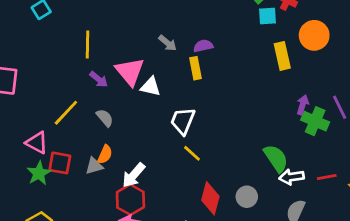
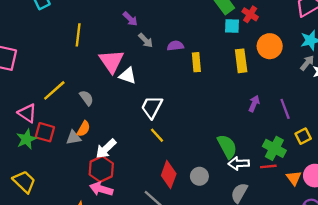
yellow rectangle: (195, 68) -> (196, 62), moved
purple arrow: (99, 79) -> (130, 19), moved
green cross: (315, 121) -> (274, 148), moved

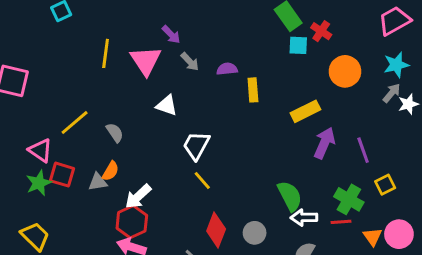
pink triangle: (111, 61) -> (146, 61), moved
yellow rectangle: (241, 61) -> (305, 111), moved, turned 70
purple arrow: (254, 104) -> (324, 143), size x1.5

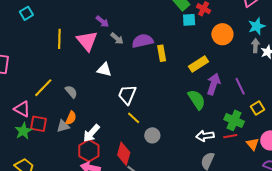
purple semicircle: (227, 69) -> (143, 41), size x1.5
gray arrow: (392, 93) -> (255, 46), turned -32
green semicircle: (290, 196) -> (197, 100), moved
red diamond: (216, 230) -> (124, 154), moved
gray circle: (255, 233) -> (152, 135), moved

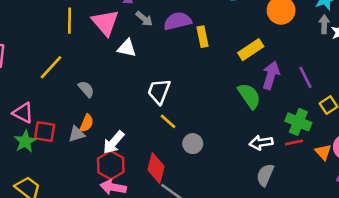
white triangle: (104, 70) -> (127, 48), moved
yellow line: (43, 88) -> (51, 67), moved

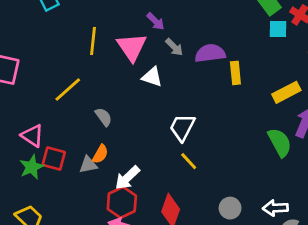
white arrow: (261, 143) -> (275, 208), moved
gray circle: (193, 144) -> (230, 208), moved

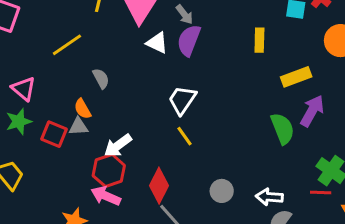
purple semicircle: (210, 53) -> (189, 40), moved, turned -68
yellow rectangle: (235, 73) -> (259, 40), moved
orange semicircle: (100, 154) -> (83, 109), moved, turned 114
red square: (54, 158) -> (54, 134), moved

